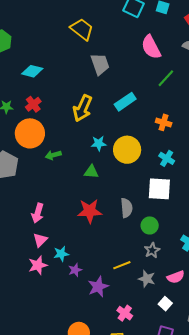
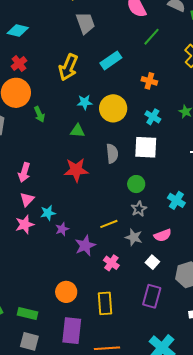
green arrow: (53, 155) -> (39, 114), turned -98
gray semicircle: (127, 208) -> (112, 154), moved
pink cross: (125, 313) -> (111, 263), moved

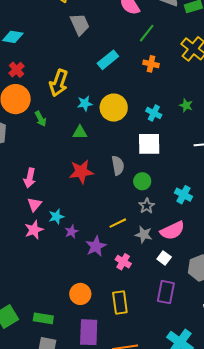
yellow arrow: (68, 67) -> (59, 83), moved
orange cross: (149, 81) -> (151, 64), moved
gray semicircle: (112, 154) -> (118, 165), moved
pink semicircle: (163, 235) -> (172, 231), size x1.4

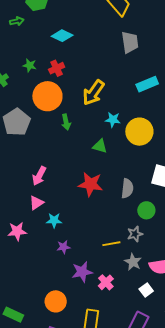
gray star: (147, 206) -> (135, 234), moved
pink star: (34, 230) -> (17, 231), moved
purple star: (72, 232) -> (63, 247), moved
purple star: (96, 246) -> (82, 272), moved

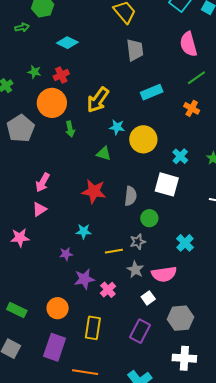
cyan star: (54, 220) -> (84, 231), moved
green rectangle: (13, 315) -> (17, 310), moved

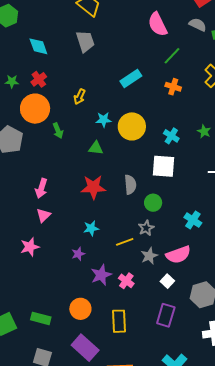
cyan diamond: (67, 43) -> (38, 46), turned 55
gray trapezoid: (135, 50) -> (85, 41), moved
yellow arrow: (98, 100) -> (80, 97), size x0.6
gray star: (135, 270) -> (149, 256), turned 30
purple rectangle: (55, 347) -> (85, 348), turned -56

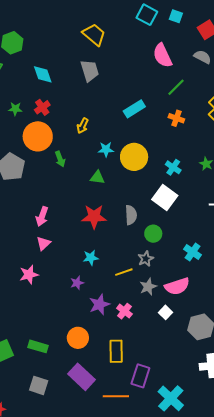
white square: (164, 166) -> (165, 197), turned 30
purple rectangle: (166, 315) -> (140, 376), moved

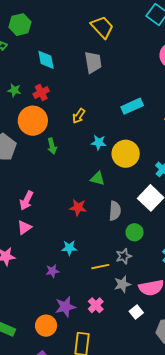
green triangle: (97, 177) -> (98, 179), moved
red star: (94, 217) -> (78, 208), size x0.7
purple star: (99, 304) -> (65, 307), moved

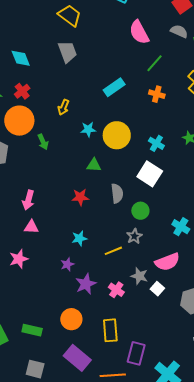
pink triangle: (24, 227) -> (31, 227), turned 49
gray star: (122, 284) -> (139, 276), moved, turned -30
purple star: (65, 307) -> (86, 284), moved

